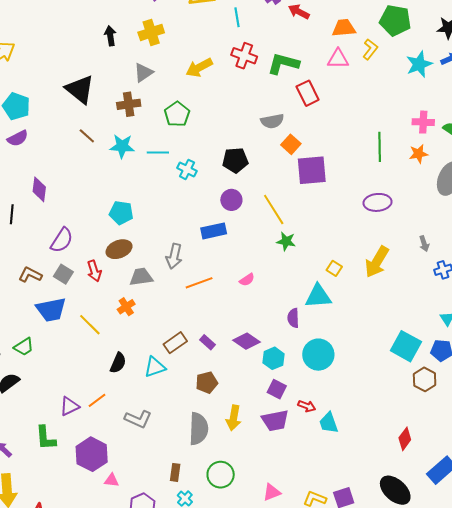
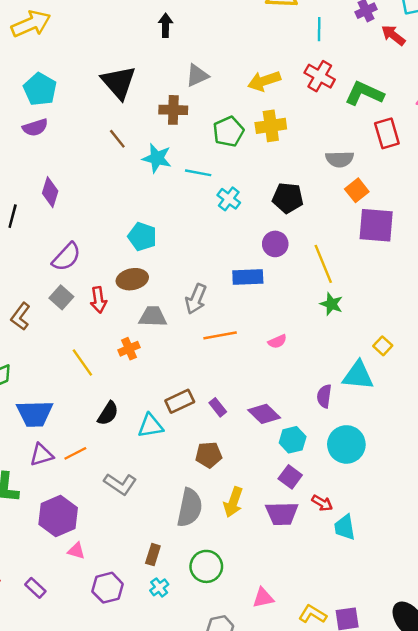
yellow cross: (151, 32) -> (271, 126), moved
brown L-shape: (30, 275) -> (21, 316), moved, turned -90
blue trapezoid: (51, 310) -> (35, 413), moved

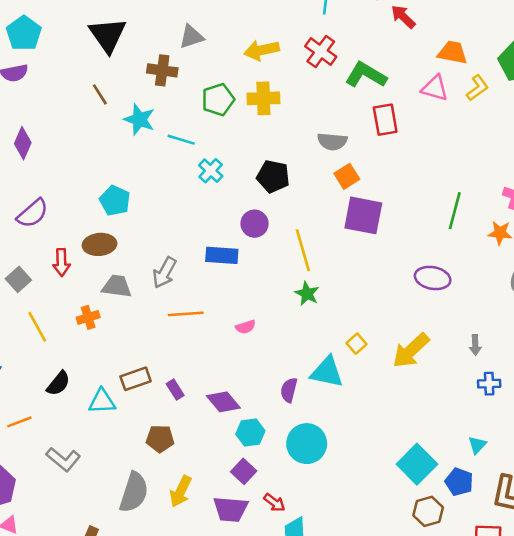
gray square: (61, 297) -> (18, 279), moved

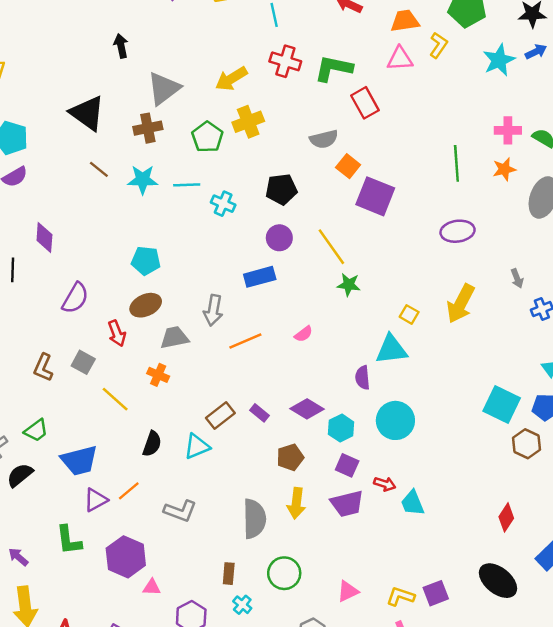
gray triangle: (191, 37) -> (164, 88), size x1.4
purple square: (363, 215) -> (375, 196), turned 30
orange cross: (88, 317) -> (158, 375), turned -30
brown pentagon: (160, 439) -> (290, 457), moved

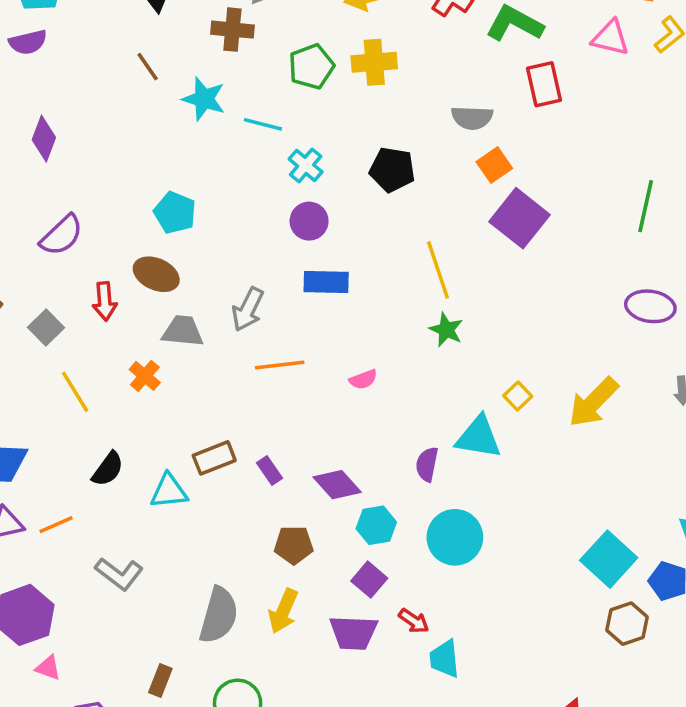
purple ellipse: (457, 231) -> (650, 306), moved
purple circle: (279, 238) -> (309, 221), moved
brown ellipse: (146, 305) -> (156, 274), turned 32

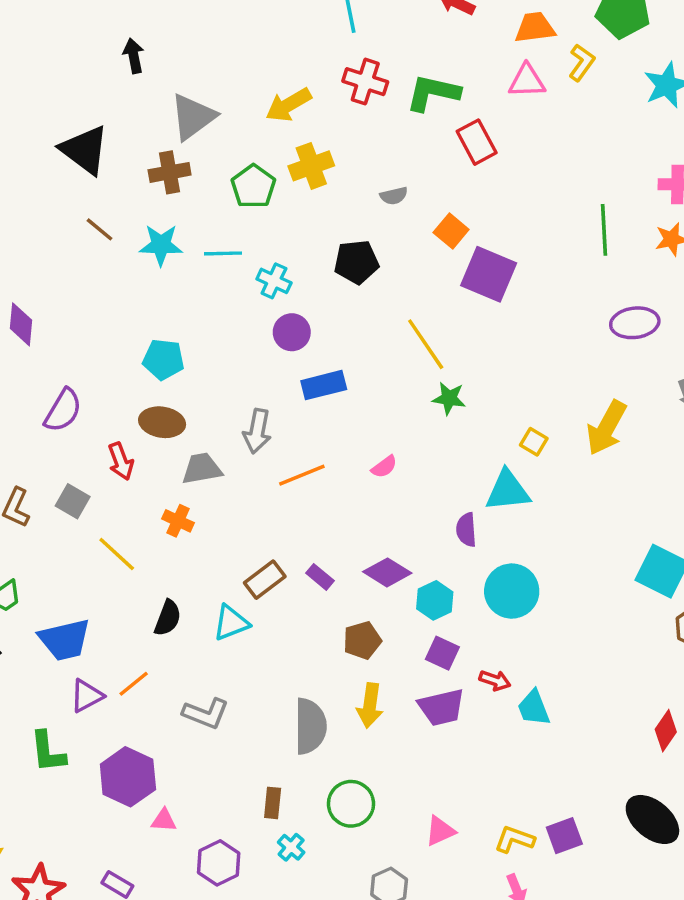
gray semicircle: (472, 118) -> (394, 196), moved, size x0.7

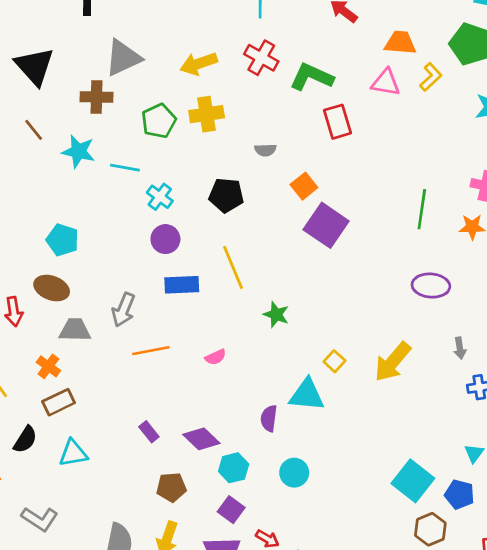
yellow line: (426, 344) -> (233, 267), moved
brown rectangle: (265, 580) -> (59, 402), moved
cyan circle: (512, 591) -> (294, 473), size x0.7

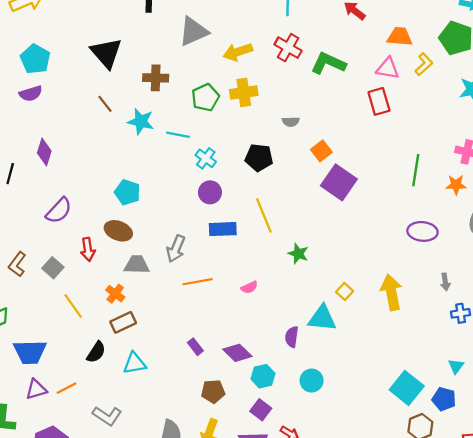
gray triangle: (123, 58) -> (193, 32), moved
red rectangle: (337, 122) -> (379, 101), moved
yellow arrow: (393, 362) -> (391, 292), turned 128

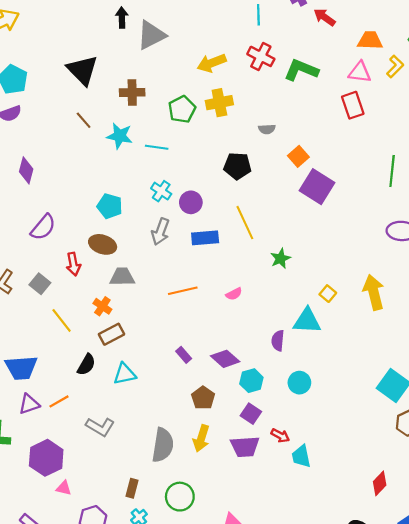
gray triangle: (193, 32) -> (151, 35), moved
cyan cross: (206, 158) -> (161, 191), moved
gray arrow: (176, 249) -> (160, 232), moved
green star: (298, 254) -> (280, 258), turned 30
brown pentagon: (213, 391) -> (203, 398), turned -30

